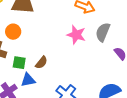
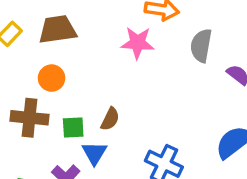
pink star: (76, 35) -> (137, 43), moved
blue triangle: (28, 80) -> (94, 153), turned -35

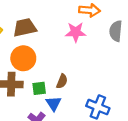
orange circle: (52, 78) -> (23, 58), size x1.5

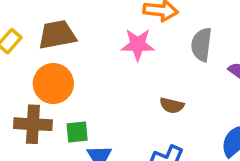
brown semicircle: (62, 81) -> (172, 105), moved, turned 80

